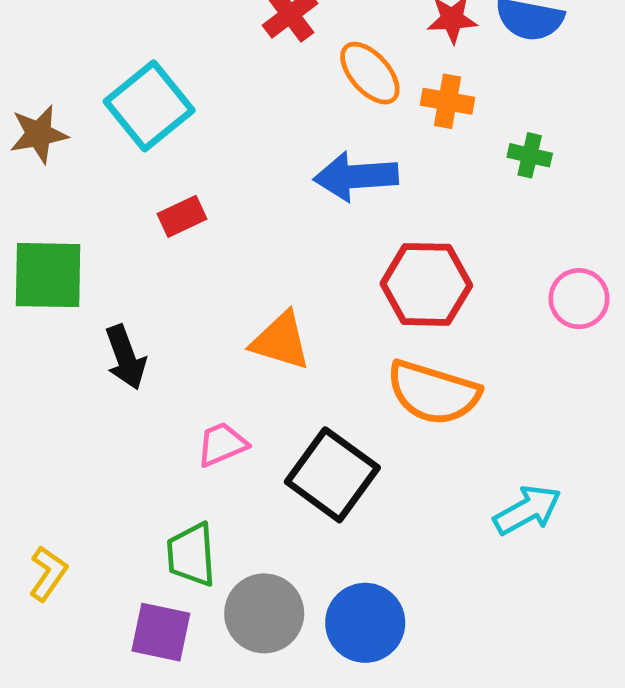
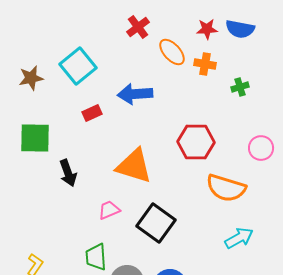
green cross: (530, 155) -> (240, 87), turned -30
blue arrow: (356, 176) -> (135, 94), moved
orange triangle: (281, 341) -> (134, 166), size x1.4
orange semicircle: (433, 393) -> (226, 188), moved

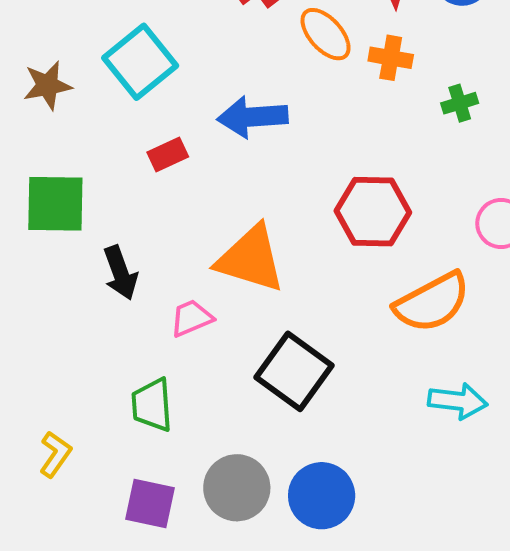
orange semicircle: (226, 188) -> (432, 302), turned -45
pink trapezoid: (109, 210) -> (191, 318), moved
cyan arrow: (239, 238) -> (458, 401), turned 36
green trapezoid: (96, 257) -> (152, 405), moved

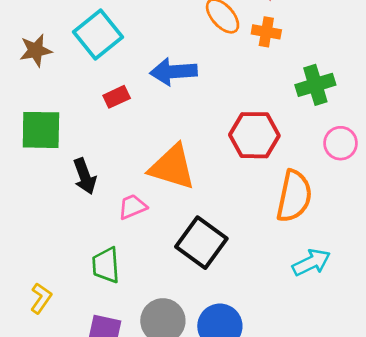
green cross: (460, 103) -> (315, 85), moved, size x1.6
orange semicircle: (432, 302) -> (294, 196), turned -50
cyan arrow: (458, 401) -> (311, 262), turned -33

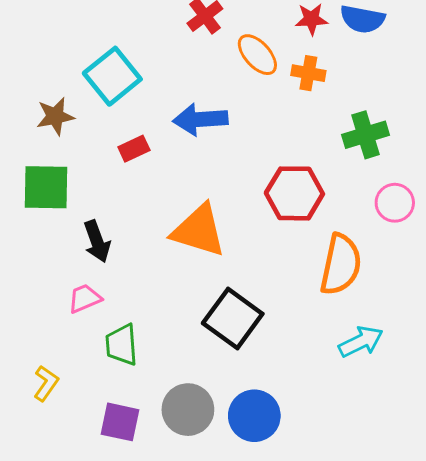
brown star: (36, 50) -> (55, 116), moved
pink trapezoid: (132, 207) -> (85, 298), moved

